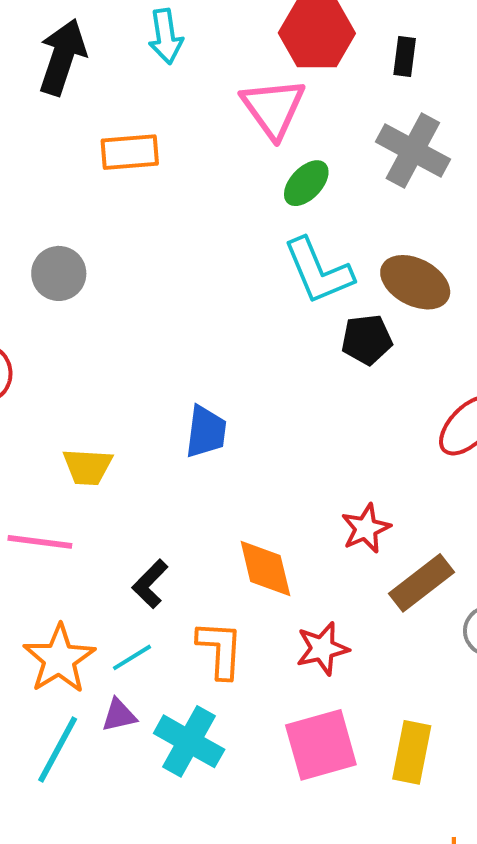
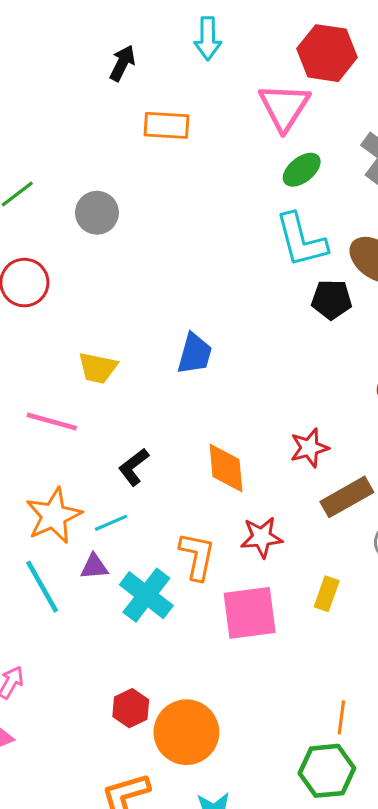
black arrow: (62, 57) -> (122, 63), moved, size x0.6
orange L-shape: (220, 649) -> (197, 556), moved
cyan line: (58, 749) -> (42, 587), turned -66
yellow rectangle: (412, 752) -> (327, 594), moved, size x0.7

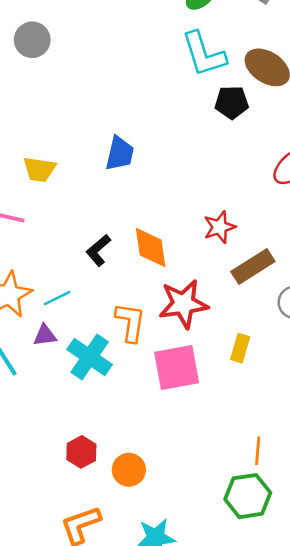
black L-shape: (134, 467) -> (98, 250), moved
red star: (262, 537) -> (183, 304), size x1.4
orange circle: (186, 732) -> (129, 470), size x0.6

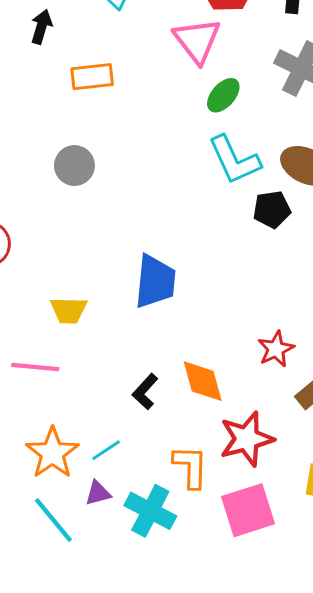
gray circle: (32, 40) -> (74, 166), moved
blue trapezoid: (120, 153) -> (155, 281), size x1.4

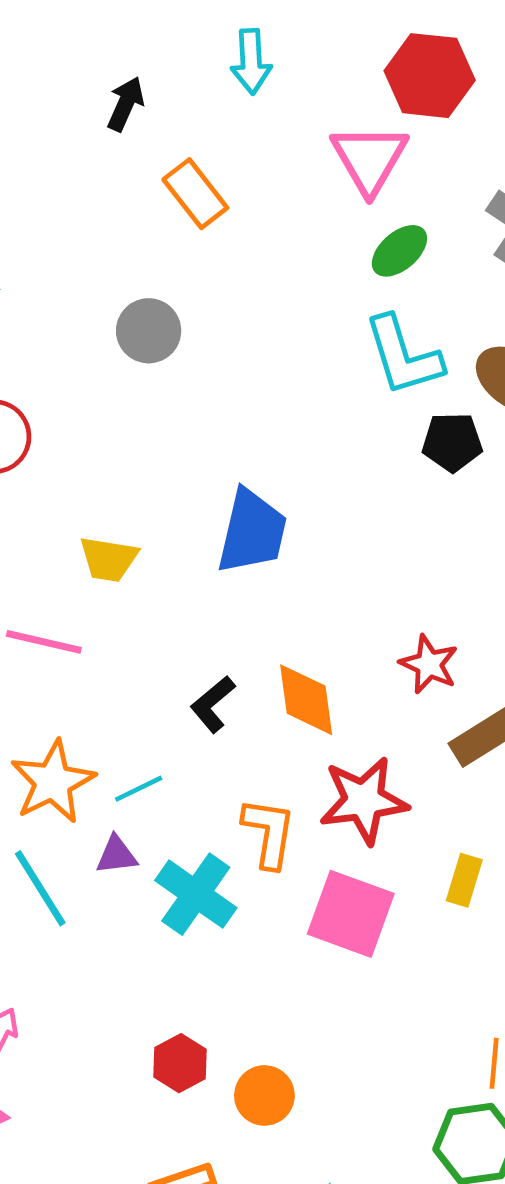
orange rectangle: (92, 77) -> (195, 194), turned 51
red star: (276, 349) -> (429, 664), turned -30
pink square: (248, 510) -> (351, 914), turned 30

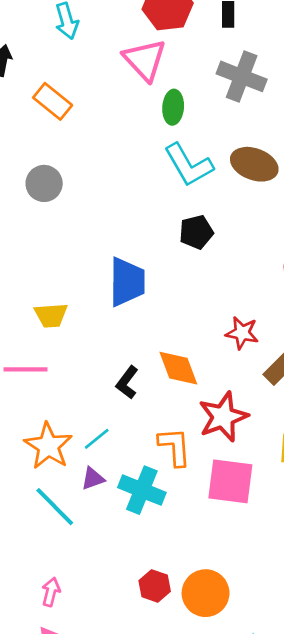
green ellipse: (399, 251) -> (173, 107), turned -32
black pentagon: (452, 442) -> (196, 232), moved
orange circle: (264, 1095) -> (206, 593), size x1.4

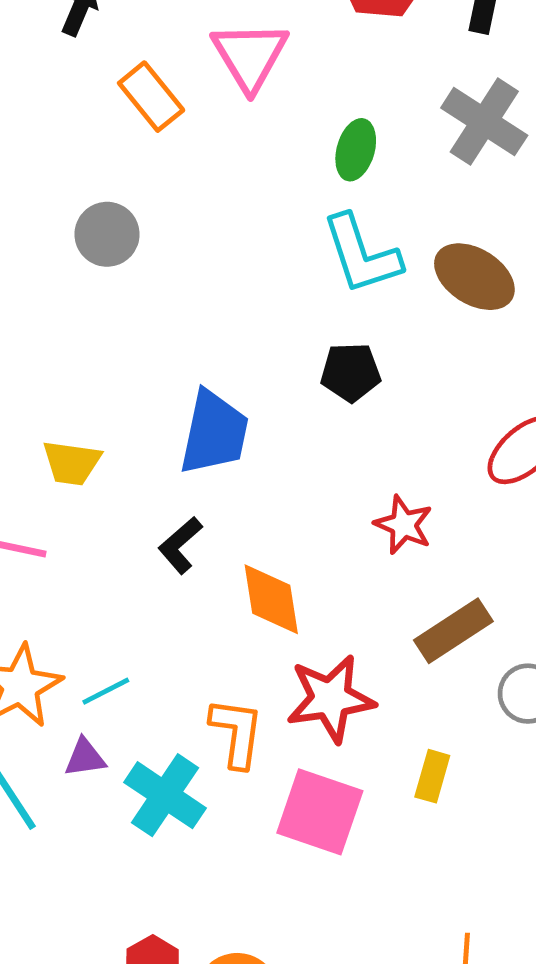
pink triangle: (145, 60) -> (250, 56), moved
red star: (242, 333) -> (404, 525), moved
black L-shape: (127, 383) -> (180, 545), moved

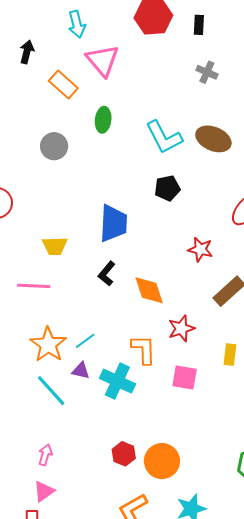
gray cross: (484, 122) -> (207, 72), size x0.6
green ellipse: (356, 150) -> (103, 120), moved
red star: (331, 699) -> (181, 329), size x0.7
purple triangle: (85, 758) -> (81, 371), turned 30
pink square: (320, 812) -> (185, 378), size x0.7

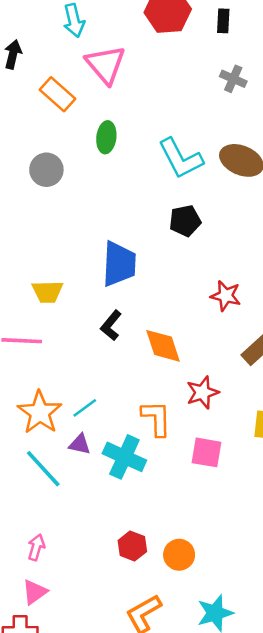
orange circle: (162, 461) -> (179, 555), size x0.7

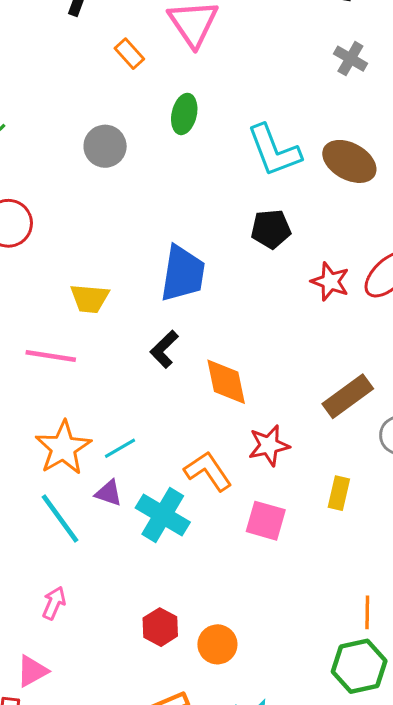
orange rectangle: (58, 94) -> (129, 54), size x0.7
red star: (226, 296) -> (330, 282), moved
orange L-shape: (156, 418) -> (208, 471), turned -39
pink arrow: (36, 547) -> (54, 603), moved

